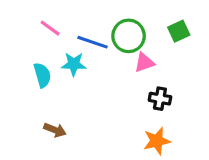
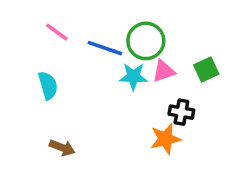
green square: (179, 31) -> (206, 69), moved
cyan star: (74, 64) -> (133, 77), moved
orange star: (157, 141) -> (165, 139), moved

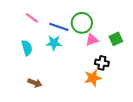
cyan star: (133, 77) -> (54, 43), moved

